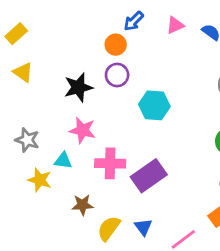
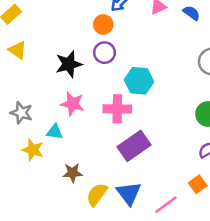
pink cross: (110, 163) -> (117, 109), moved
blue triangle: (143, 227) -> (129, 193), size x1.5

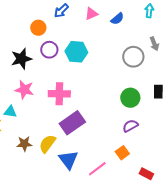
blue semicircle: (191, 13) -> (117, 19), turned 104
orange circle: (103, 24) -> (38, 28), moved
cyan hexagon: (139, 81) -> (76, 52), moved
yellow semicircle: (97, 195) -> (47, 144), moved

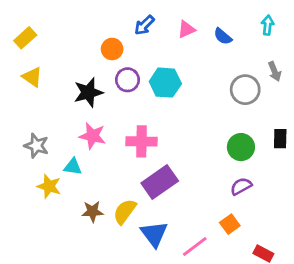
blue semicircle: (117, 19) -> (223, 36), turned 80

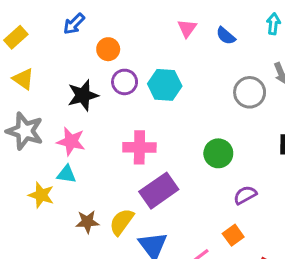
blue arrow: (144, 25) -> (74, 24), moved
pink triangle: (186, 29) -> (187, 28), turned -30
pink star: (92, 136) -> (71, 141), moved
gray star: (36, 146) -> (25, 131), moved, size x1.4
green circle: (241, 147) -> (218, 153), moved

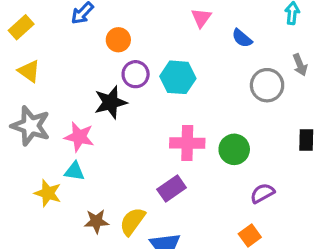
blue semicircle: (226, 36) -> (242, 38), moved
black star: (83, 95) -> (110, 102), moved
pink cross: (139, 147) -> (187, 143), moved
purple rectangle: (159, 191) -> (172, 189), size x0.7

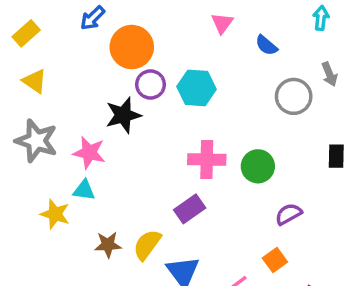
orange circle: (118, 40) -> (132, 47), size x1.6

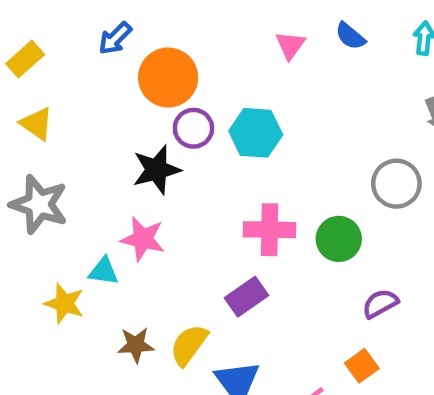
blue semicircle: (266, 45) -> (350, 36), moved
gray circle: (294, 96) -> (396, 184), moved
pink star: (89, 153) -> (143, 239), moved

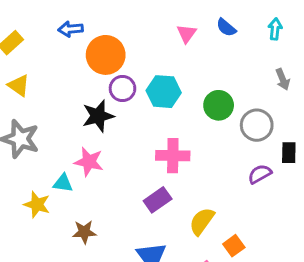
blue arrow: (115, 38) -> (71, 29), turned 40
green circle: (339, 239) -> (219, 105), moved
purple semicircle: (380, 303) -> (260, 174), moved
yellow semicircle: (189, 345) -> (202, 221), moved

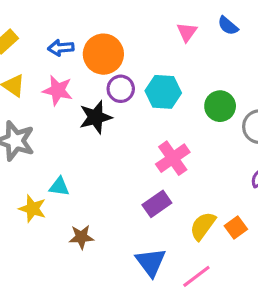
blue arrow: (71, 29) -> (61, 48), moved
pink cross: (173, 156) -> (173, 158), turned -36
pink star: (89, 162) -> (58, 90), moved
orange square: (234, 246) -> (236, 228), moved

